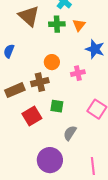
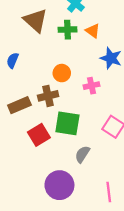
orange triangle: (79, 25) -> (93, 31), turned -32
green square: (57, 106) -> (67, 123), size x1.6

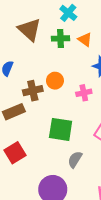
brown cross: (48, 96) -> (33, 91), moved
red square: (39, 135) -> (15, 153), moved

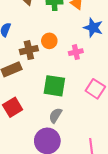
gray semicircle: (75, 159) -> (55, 115), moved

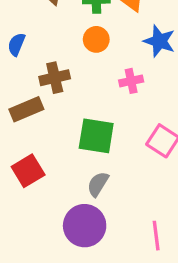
orange circle: (49, 41) -> (96, 39), moved

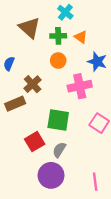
brown cross: (55, 78) -> (33, 84), turned -30
pink cross: (131, 81) -> (80, 86), size x1.6
red square: (28, 171) -> (35, 142), moved

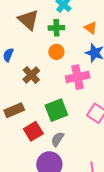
orange triangle: (81, 37) -> (91, 28), moved
brown rectangle: (15, 104) -> (14, 110), moved
green square: (58, 120) -> (56, 110), turned -30

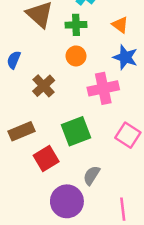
gray semicircle: (57, 139) -> (92, 175), moved

